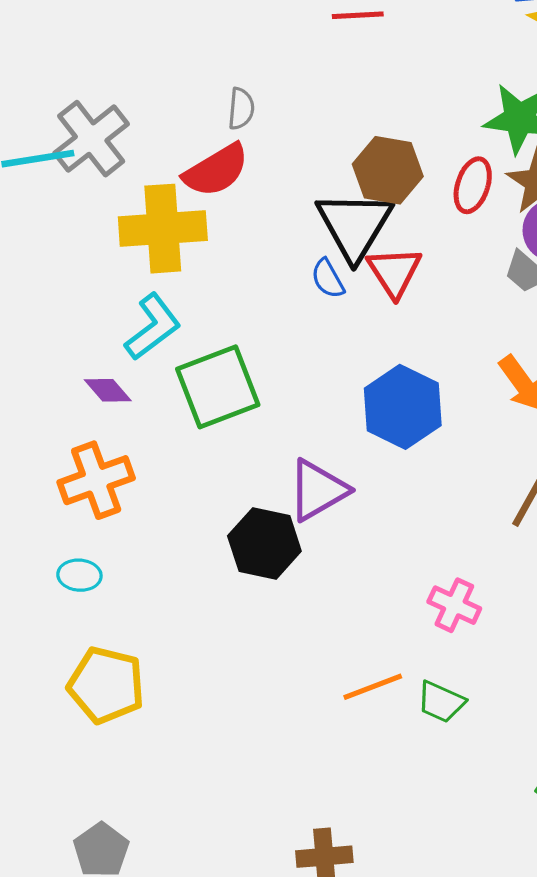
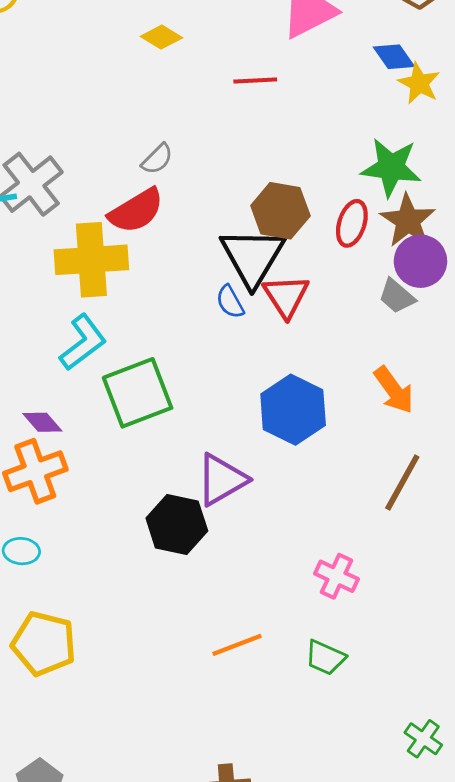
gray semicircle: (241, 109) -> (157, 159), turned 40
purple diamond: (108, 390) -> (42, 422), moved
orange line: (373, 687) -> (237, 645), moved

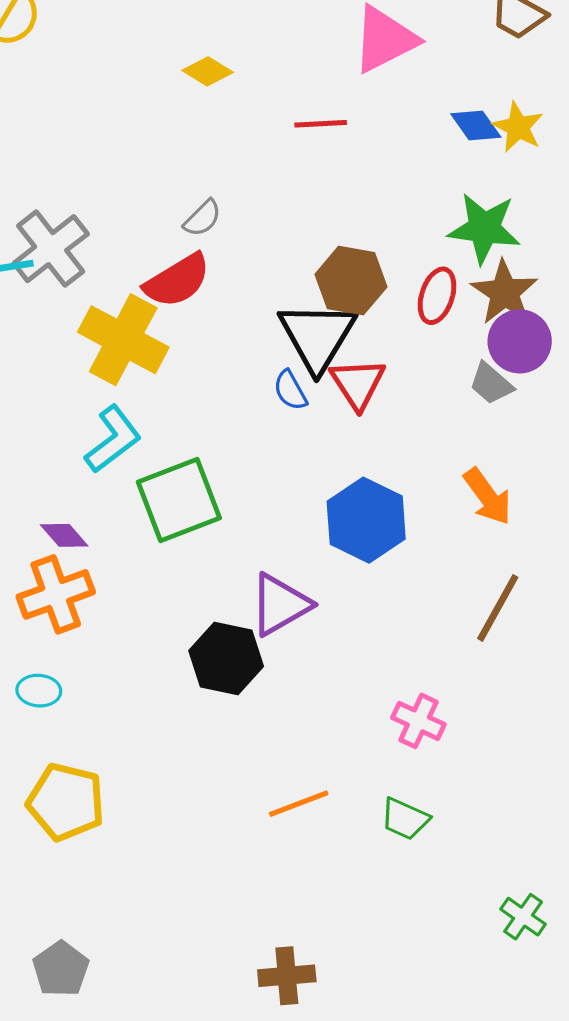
blue diamond: (394, 57) -> (476, 125), moved
yellow cross: (91, 260) -> (123, 340), turned 32

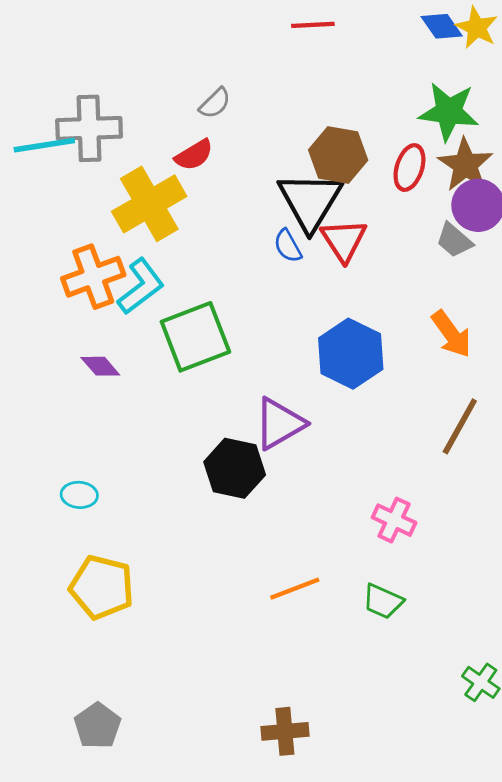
gray cross: (51, 249) -> (89, 128), turned 36
red semicircle: (177, 281) -> (194, 155), size x0.7
yellow cross: (123, 340) -> (149, 204), turned 32
orange cross: (56, 594) -> (93, 277), moved

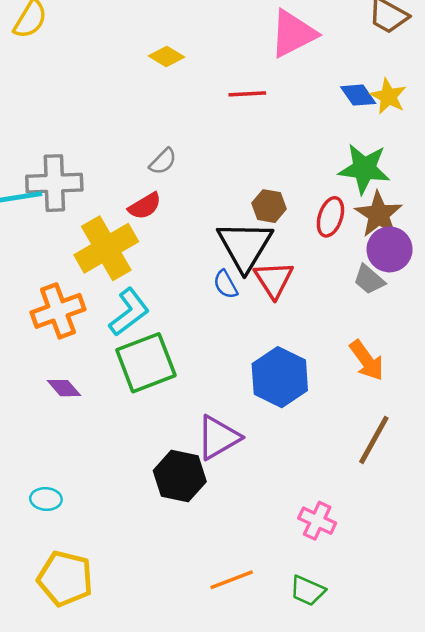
brown hexagon: (338, 155) -> (269, 206), size x0.7
cyan L-shape: (141, 286) -> (129, 312), moved

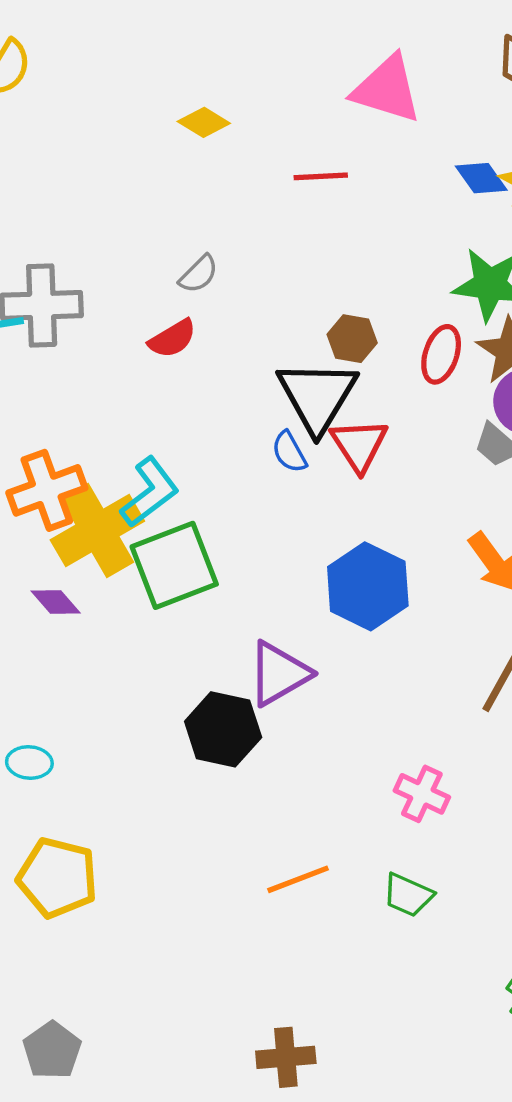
pink triangle: (293, 34) -> (387, 89), turned 44
yellow cross: (106, 248) -> (97, 530), moved

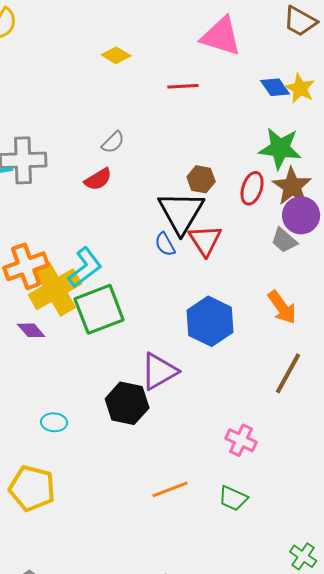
cyan ellipse: (29, 762) -> (54, 422), moved

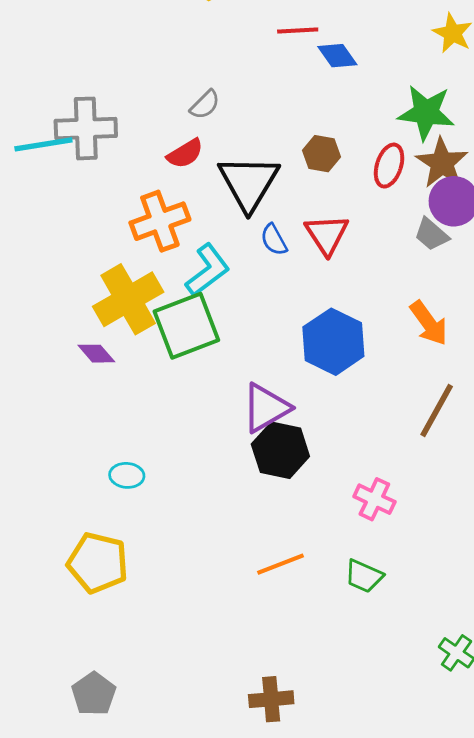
blue diamond: (275, 87) -> (337, 56), moved
black triangle: (181, 212) -> (249, 183), moved
orange cross: (26, 266) -> (160, 221), moved
cyan L-shape: (85, 267) -> (208, 270), moved
black hexagon: (127, 403) -> (280, 450), moved

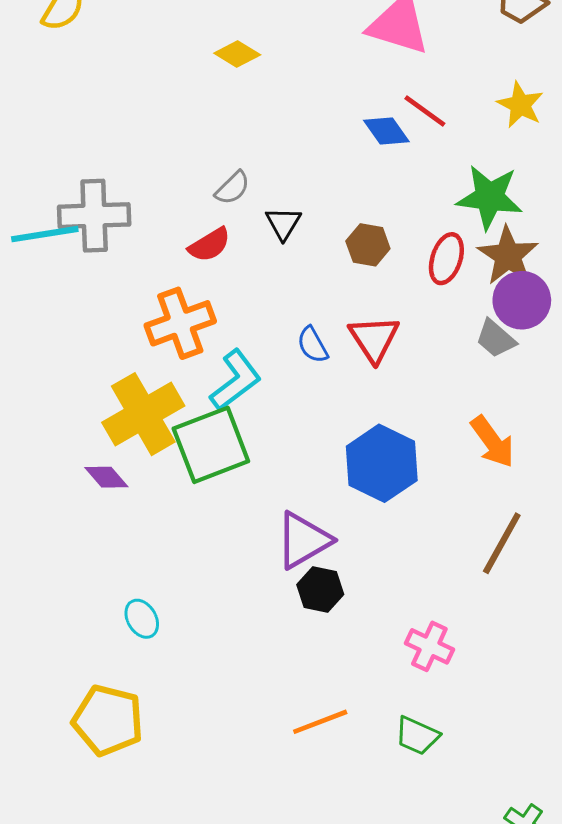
red line: (298, 30) -> (425, 111), moved, turned 39
black triangle: (249, 183) -> (283, 223), moved, size x0.5
black hexagon: (280, 450) -> (320, 589), size x0.7
cyan ellipse: (127, 475) -> (142, 619), turned 56

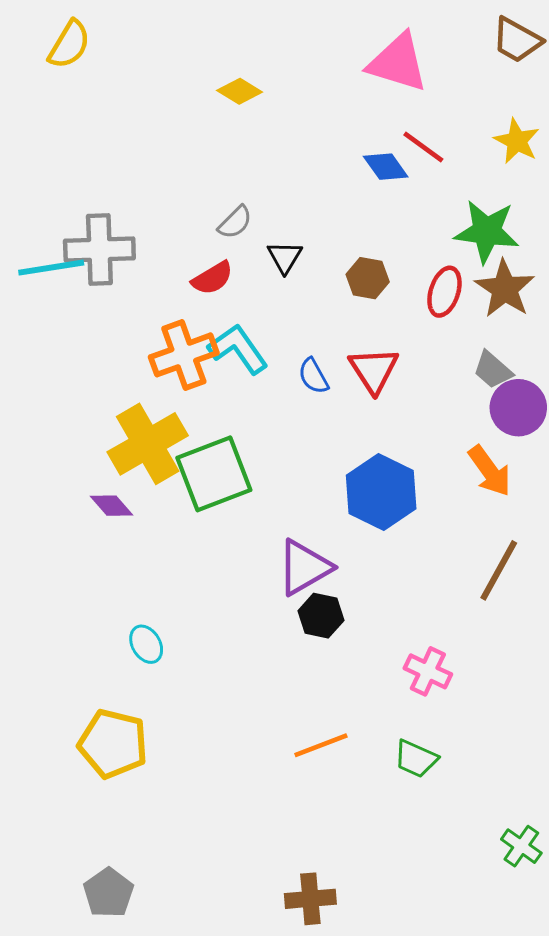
purple circle: (522, 300) -> (518, 408), moved
cyan L-shape: (236, 380) -> (238, 349), moved, turned -88

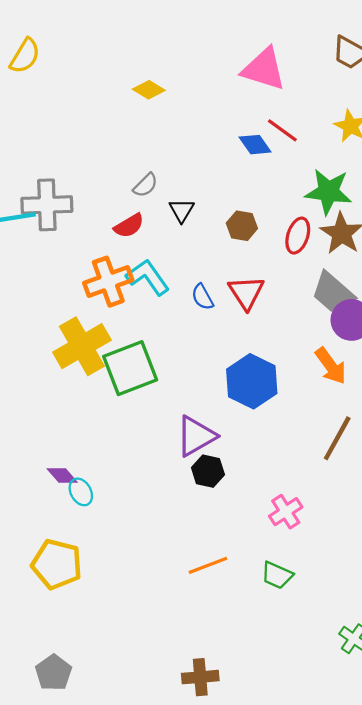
gray trapezoid: (493, 370) -> (333, 293), size x1.5
purple diamond: (111, 506) -> (62, 475), moved
pink cross: (428, 671) -> (286, 512), turned 32

